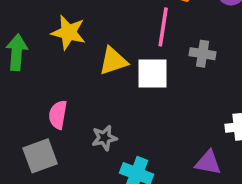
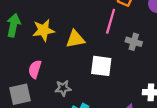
yellow star: (68, 32) -> (43, 30), moved, turned -30
white square: (153, 73) -> (101, 66), moved

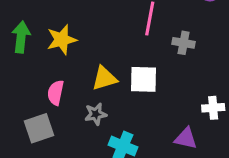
yellow triangle: (75, 39) -> (104, 78), moved

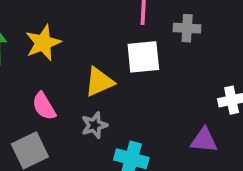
white square: (144, 79) -> (143, 57), moved
pink semicircle: (56, 93) -> (44, 106), turned -35

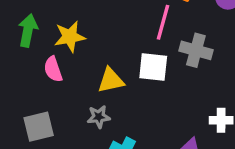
gray cross: (187, 28) -> (196, 50), size x1.4
pink semicircle: (44, 106) -> (53, 69), moved

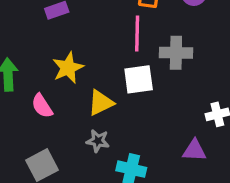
yellow star: (70, 37) -> (68, 68), moved
gray star: (99, 117) -> (98, 141), turned 30

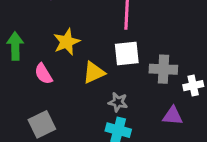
gray cross: (176, 53) -> (163, 69), moved
gray star: (98, 141) -> (118, 102), moved

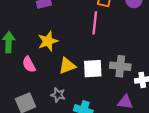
white square: (127, 54) -> (93, 69), moved
gray star: (118, 102) -> (58, 95), moved

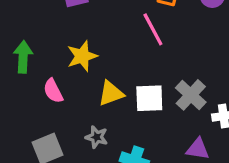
pink line: (95, 23) -> (153, 29), turned -35
gray cross: (120, 66) -> (191, 95), turned 36

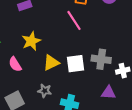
gray cross: (191, 95) -> (101, 59), turned -30

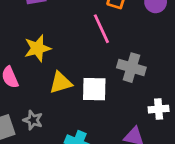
gray cross: (101, 59) -> (131, 68), moved
gray star: (45, 91) -> (33, 120), moved

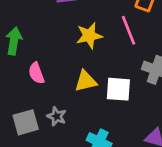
yellow star: (37, 48) -> (89, 36), moved

